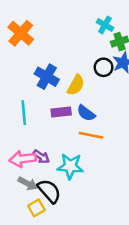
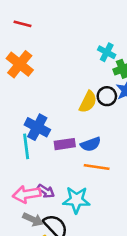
blue cross: (47, 77) -> (37, 127), moved
yellow semicircle: (76, 85) -> (88, 102), moved
blue semicircle: (86, 113) -> (91, 144), turned -54

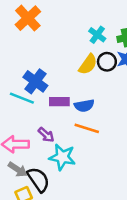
cyan cross: (107, 52) -> (97, 35), moved
cyan line: (26, 146) -> (22, 98), turned -70
purple arrow: (46, 191) -> (46, 135), moved

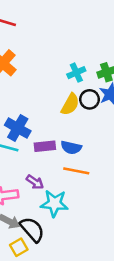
cyan cross: (97, 35) -> (76, 73), turned 36
blue semicircle: (84, 106) -> (71, 147), turned 30

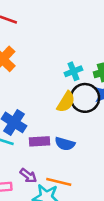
black circle: (90, 99) -> (85, 98), size x1.5
orange line: (76, 171) -> (59, 182), moved

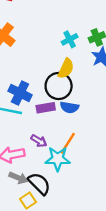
black circle: (85, 98) -> (59, 86), moved
orange line: (59, 182) -> (68, 143), turned -65

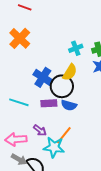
blue cross: (20, 93) -> (43, 77), moved

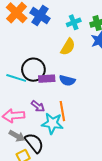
blue cross: (43, 77) -> (40, 16), moved
black circle: (62, 86) -> (33, 70), moved
orange line: (64, 135) -> (62, 111), turned -48

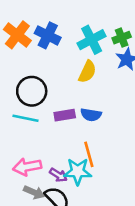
cyan cross: (74, 22) -> (92, 40), size x1.5
black circle: (33, 70) -> (32, 91), moved
purple arrow: (38, 106) -> (58, 175), moved

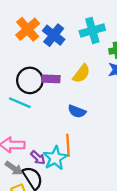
cyan cross: (92, 40) -> (92, 30), moved
purple rectangle: (65, 115) -> (51, 79), moved
cyan star: (78, 172) -> (55, 158), turned 30

